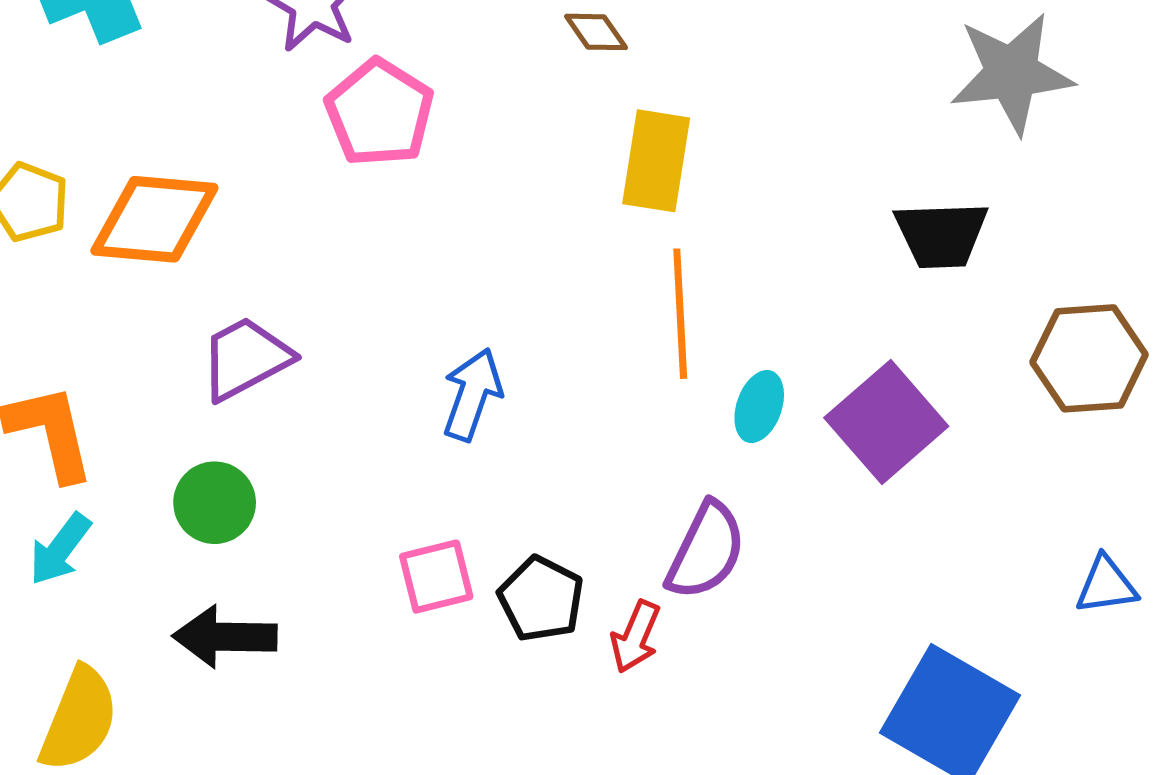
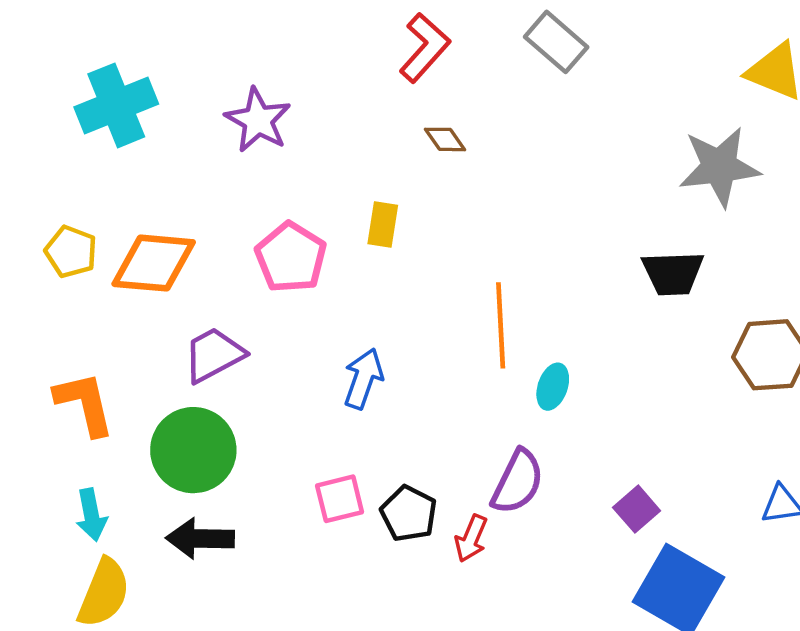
pink pentagon: (380, 113) -> (291, 257), moved
yellow rectangle: (656, 161) -> (383, 224), moved, size x0.7
purple square: (886, 422) -> (637, 509), moved, size x0.6
green circle: (215, 503) -> (193, 450), size x1.6
cyan arrow: (60, 549) -> (91, 515), moved, turned -48

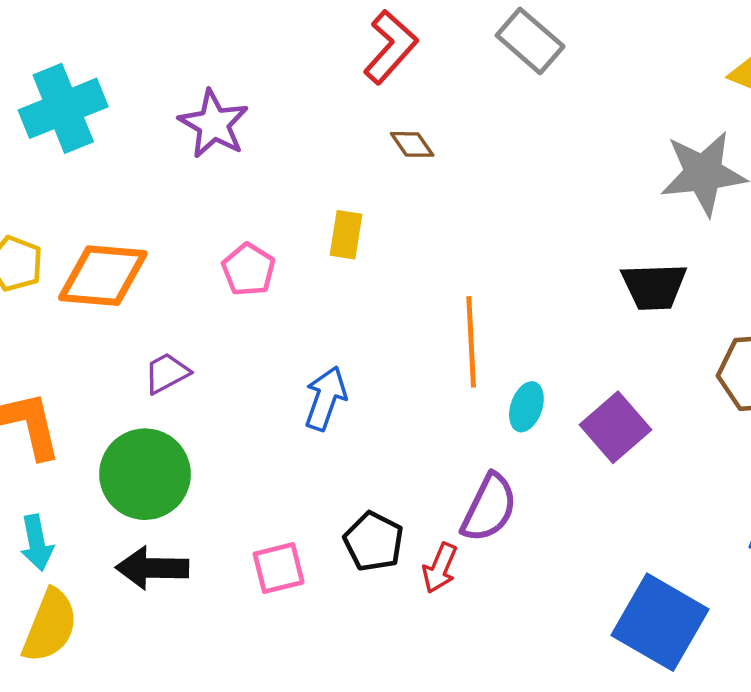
pink pentagon: (291, 257) -> (248, 270), size x0.7
purple trapezoid: (214, 355) -> (167, 373), size x0.7
pink square: (340, 499) -> (279, 568), moved
purple square: (637, 509) -> (615, 427), moved, size x1.4

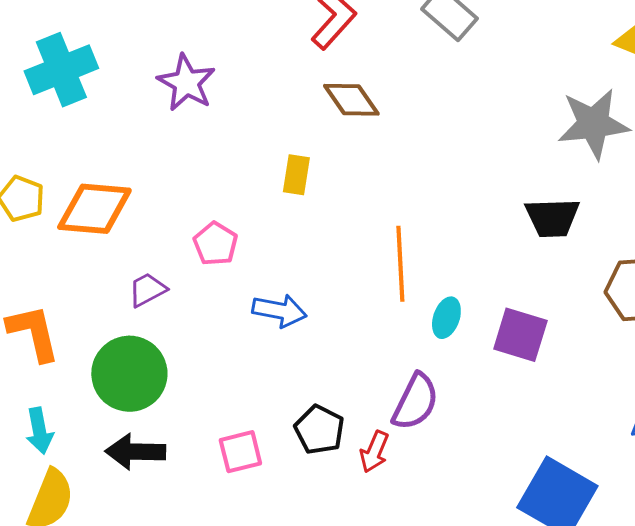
brown diamond: (412, 144) -> (351, 100), size x1.5
pink pentagon: (248, 270) -> (215, 244), moved
blue arrow: (325, 398) -> (279, 311), turned 82
purple square: (615, 427) -> (520, 335), turned -32

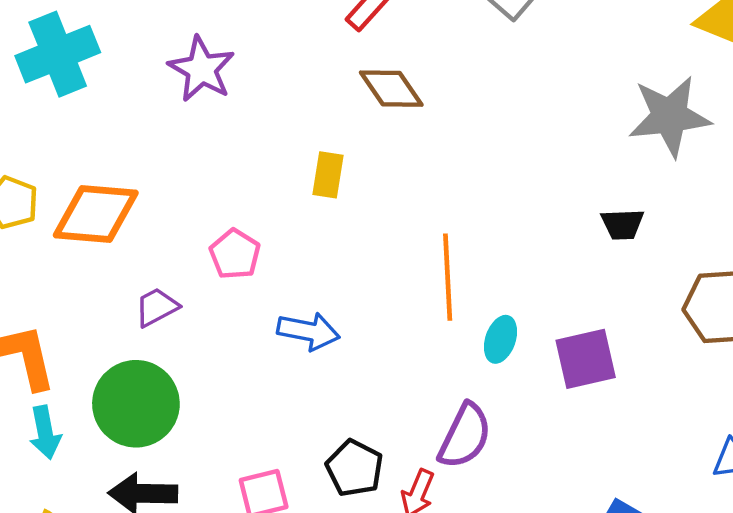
black trapezoid: (552, 218) -> (622, 224), size x0.7
purple square: (520, 335) -> (586, 359), turned -30
cyan arrow: (39, 431) -> (45, 432), moved

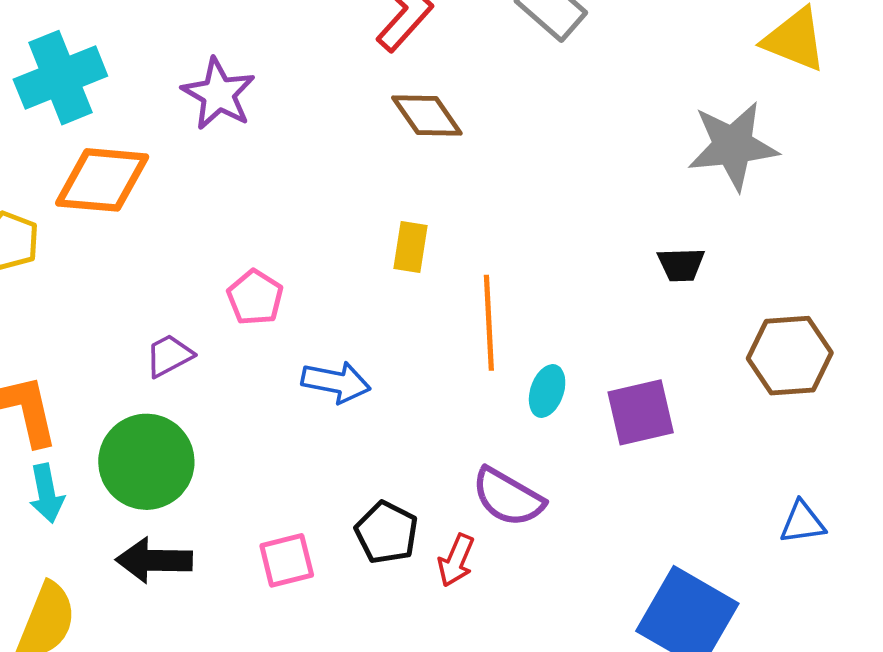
yellow rectangle: (328, 175) -> (411, 247), moved
orange diamond: (96, 214) -> (102, 180), moved
purple semicircle: (465, 436) -> (508, 497), turned 94

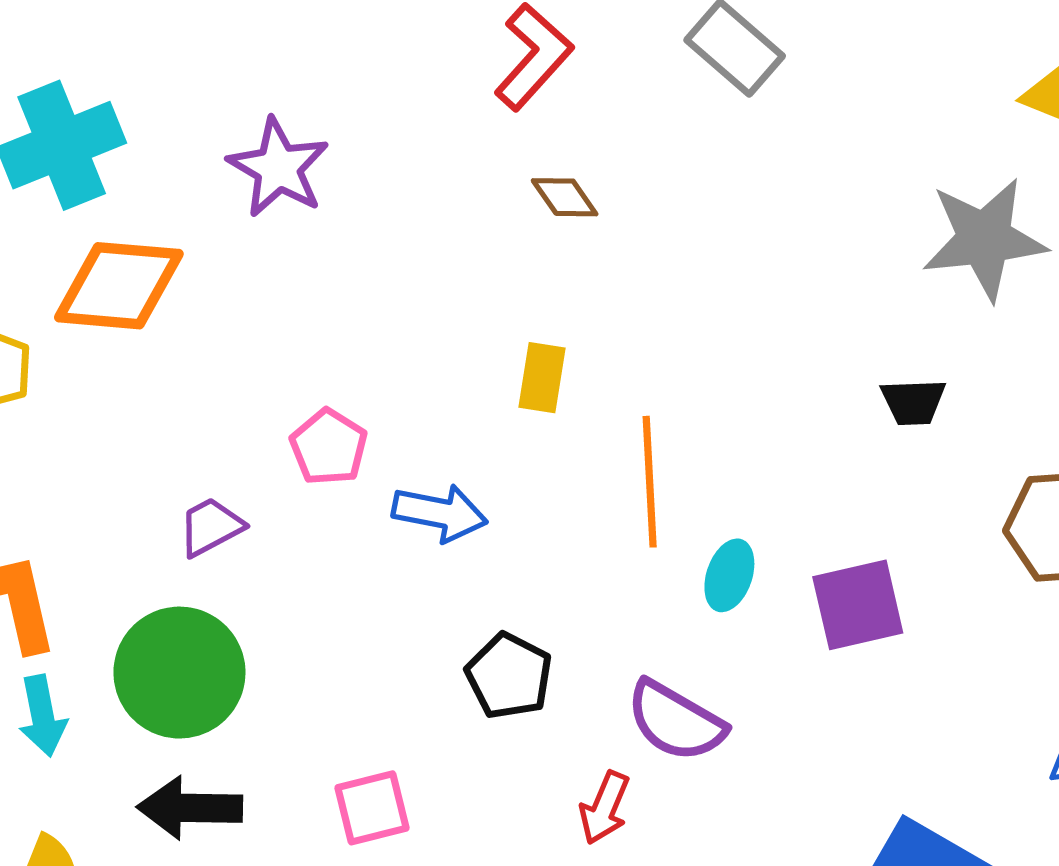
brown diamond: (427, 115) -> (565, 197), size x0.7
blue arrow: (336, 382) -> (440, 513), moved
black pentagon: (387, 533) -> (509, 676), moved

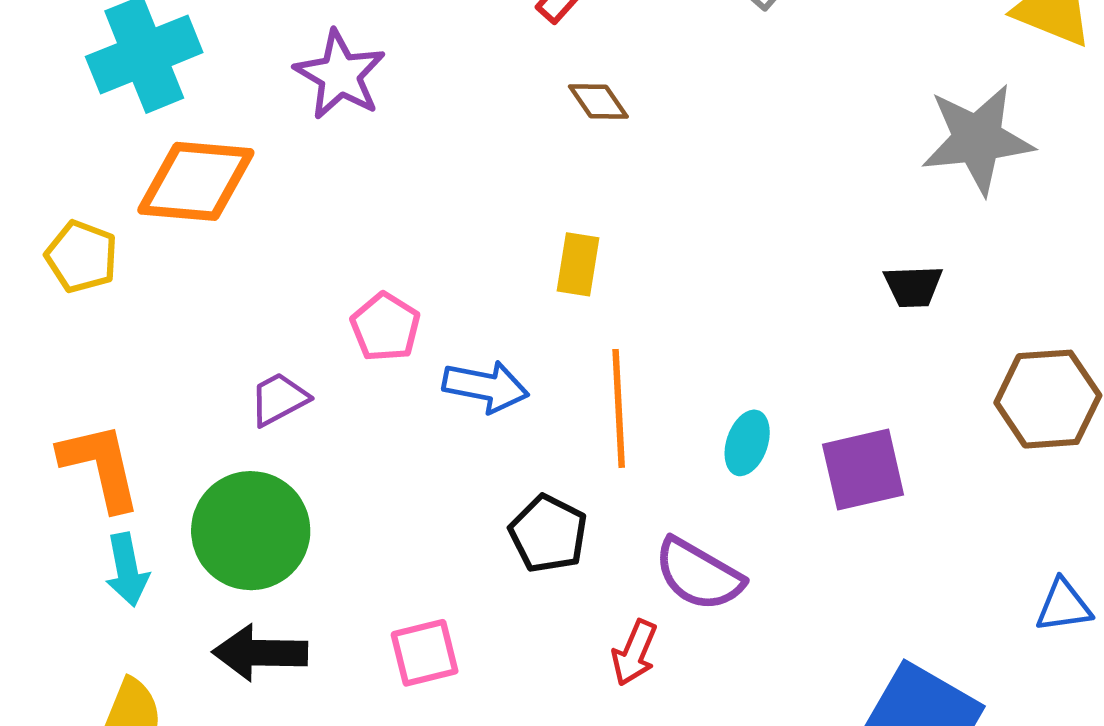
orange line: (650, 482) -> (619, 408), moved

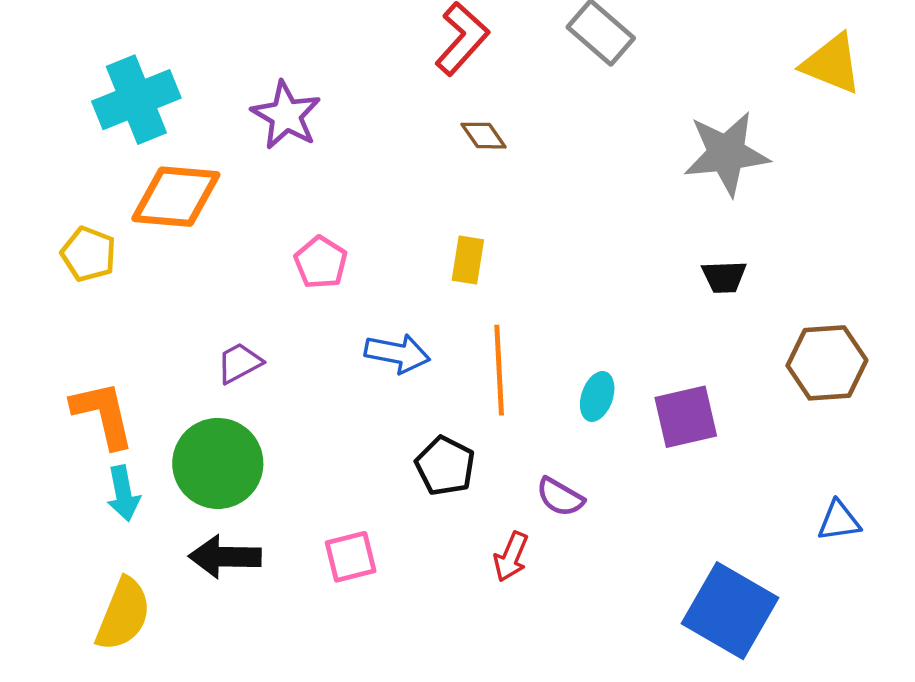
gray star: (977, 139) -> (726, 154), moved
pink pentagon: (385, 327) -> (321, 262), moved
purple semicircle: (699, 574) -> (560, 497), size x0.7

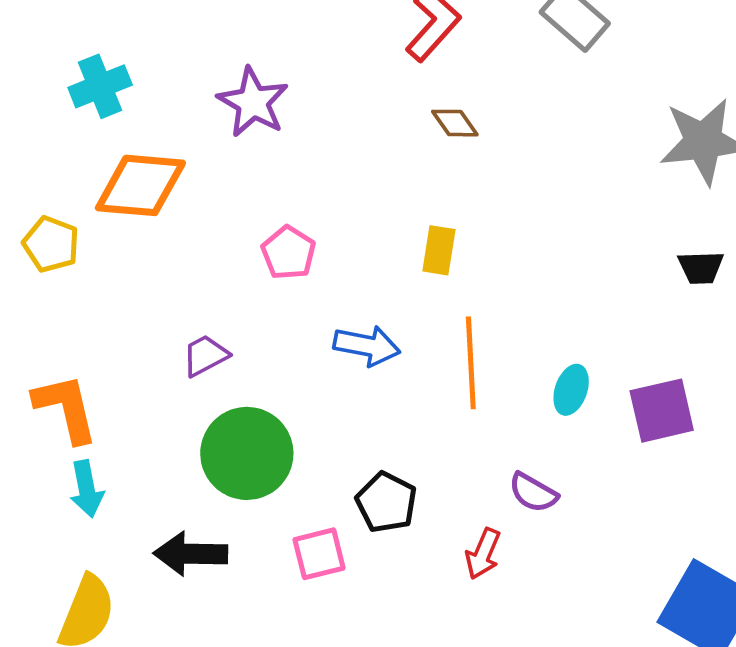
cyan cross: (136, 100) -> (100, 86), size x0.7
green circle: (218, 463) -> (247, 453), moved
black pentagon: (445, 466) -> (386, 502), moved

